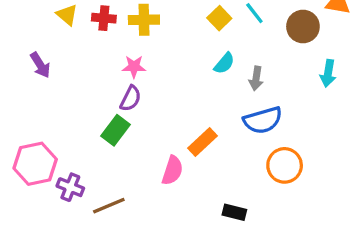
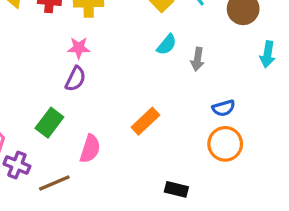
blue semicircle: (263, 120) -> (224, 108), moved, size x0.6
green rectangle: (116, 130) -> (49, 123), moved
pink semicircle: (172, 170) -> (90, 149), moved

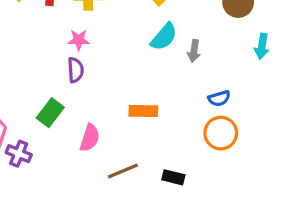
cyan semicircle: (167, 45) -> (164, 37), size x1.4
purple semicircle: (75, 79) -> (76, 70), turned -30
orange rectangle: (145, 121) -> (143, 111), turned 44
brown line: (54, 183) -> (123, 171), moved

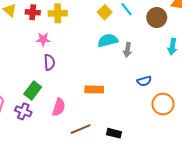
cyan semicircle: (164, 37) -> (108, 40), turned -144
pink star: (79, 40) -> (43, 39), moved
orange circle: (221, 133) -> (163, 104), moved
purple cross: (19, 154) -> (23, 111), moved

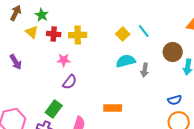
brown circle: (157, 17) -> (173, 52), moved
purple semicircle: (49, 62) -> (70, 82), turned 42
blue semicircle: (144, 81) -> (175, 100), moved

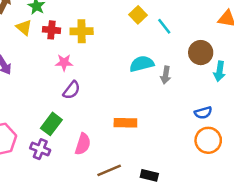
yellow square: (123, 34) -> (138, 15), moved

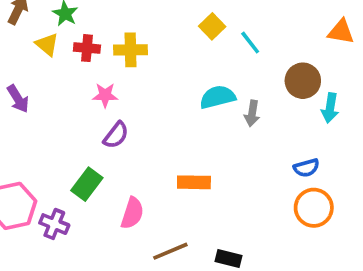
purple cross: (40, 149) -> (54, 224), moved

